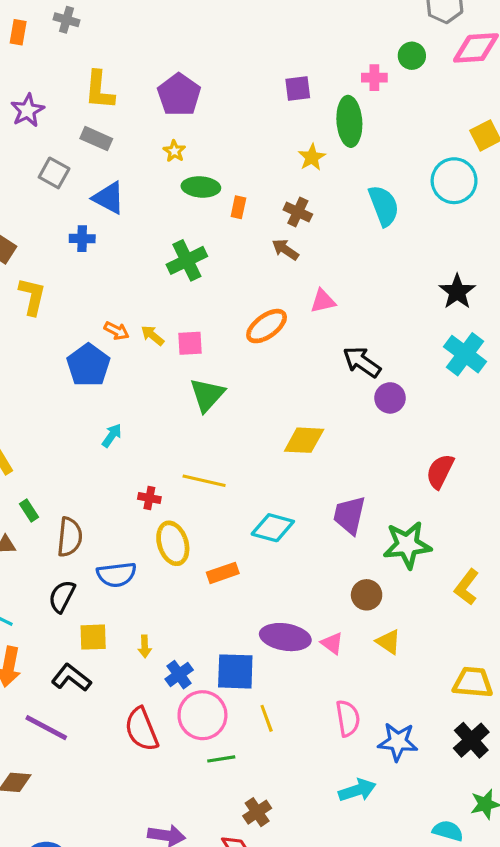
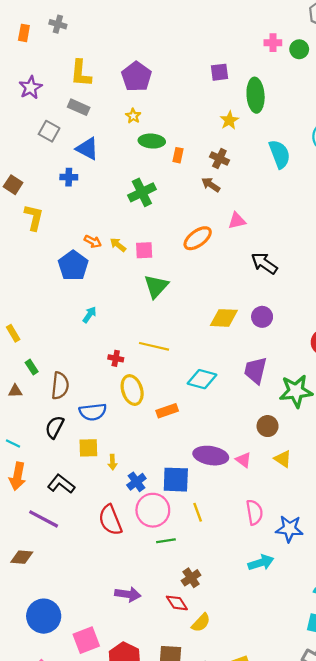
pink cross: (374, 78) -> (273, 43), moved
purple circle: (390, 398) -> (262, 317), moved
yellow square: (93, 637) -> (88, 448), moved

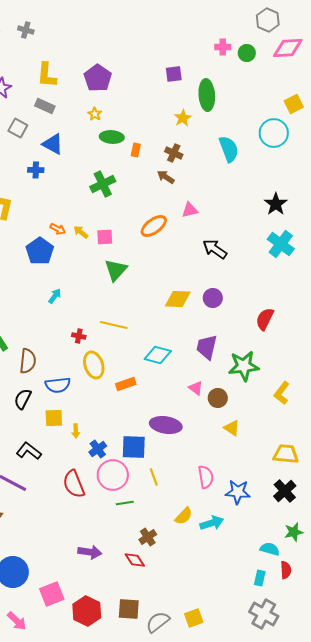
pink triangle: (244, 460) -> (196, 388), moved
yellow semicircle: (201, 623) -> (184, 516), moved

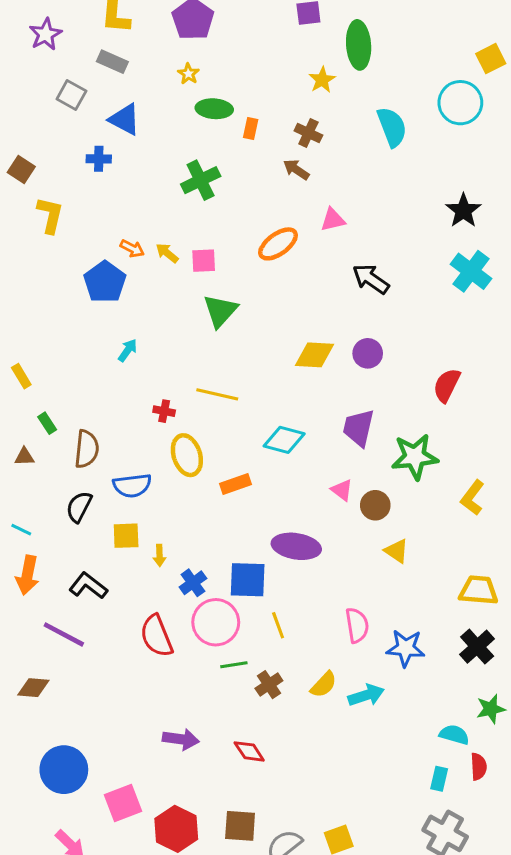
brown cross: (148, 537) -> (269, 685), moved

